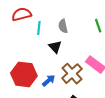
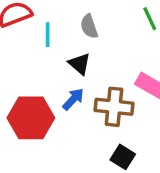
brown cross: (72, 74) -> (114, 107), turned -35
blue arrow: (49, 81) -> (73, 99), moved

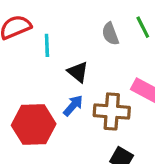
gray semicircle: (89, 26) -> (110, 34), moved

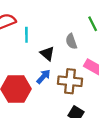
gray semicircle: (110, 34) -> (71, 41), moved

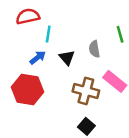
blue arrow: (43, 77) -> (38, 57), moved

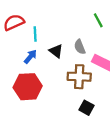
gray semicircle: (94, 49) -> (80, 47), moved

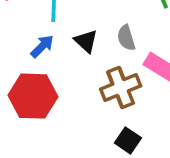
brown cross: (79, 77) -> (121, 88), turned -30

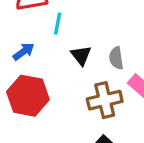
blue arrow: (42, 46) -> (24, 52), moved

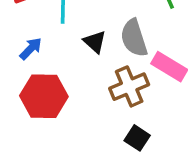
gray semicircle: (116, 58) -> (134, 38), size x1.5

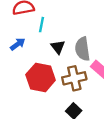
red hexagon: (44, 96) -> (41, 77), moved

